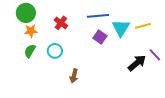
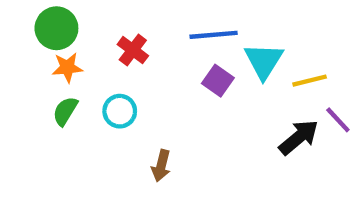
yellow line: (143, 26) -> (310, 81), moved

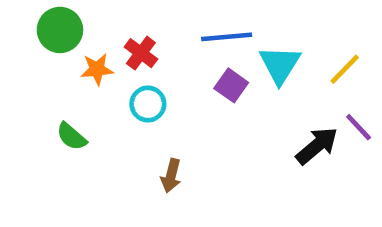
orange star: (67, 68) -> (97, 69), moved
yellow line: (310, 81) -> (345, 69), moved, turned -32
green semicircle: (65, 111) -> (71, 136), moved, turned -80
cyan circle: (120, 111) -> (148, 104), moved

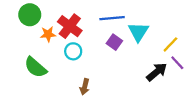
red cross: (141, 53) -> (70, 26), size x1.5
yellow line: (345, 69) -> (170, 44), moved
green semicircle: (71, 136) -> (35, 67), size x1.5

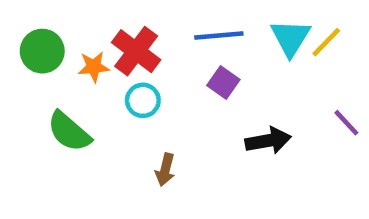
green circle: (30, 15) -> (42, 51), moved
cyan triangle: (138, 32) -> (290, 38), moved
yellow line: (170, 44) -> (326, 42), moved
black arrow: (157, 72) -> (268, 141), moved, turned 30

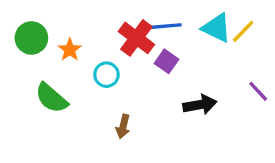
cyan triangle: (290, 38) -> (217, 28), turned -36
red cross: (136, 51) -> (136, 38), moved
orange star: (94, 67) -> (70, 50), turned -30

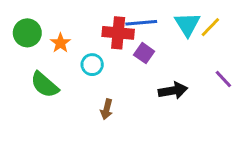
cyan triangle: (217, 28) -> (187, 24), turned 32
red cross: (136, 38) -> (118, 33), turned -32

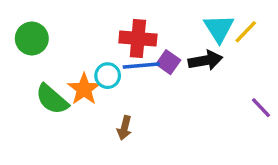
blue line: (141, 23) -> (141, 65), moved
orange star: (60, 43) -> (84, 89), moved, size x1.4
purple line: (223, 79) -> (261, 108), moved
black arrow: (173, 91) -> (205, 60), moved

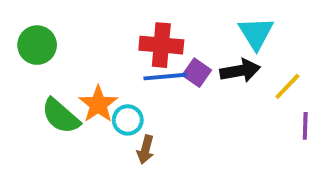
yellow line: (246, 32) -> (287, 86), moved
cyan circle: (108, 76) -> (128, 120), moved
purple line: (261, 108) -> (305, 126), turned 45

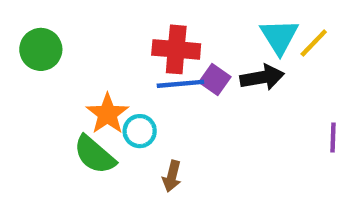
yellow line: (287, 86) -> (314, 43), moved
green semicircle: (61, 116) -> (95, 155), moved
brown arrow: (146, 150) -> (172, 176), moved

